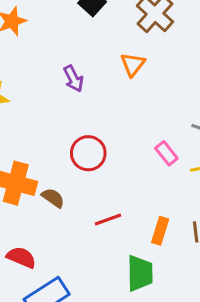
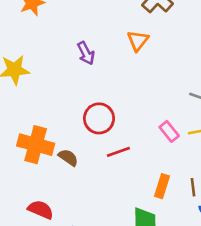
pink rectangle: (166, 153) -> (169, 131), moved
red line: (108, 219) -> (118, 152), moved

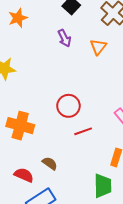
purple arrow: (86, 53) -> (64, 38), moved
brown semicircle: (68, 158) -> (50, 163), moved

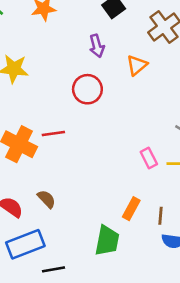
red circle: (68, 106) -> (87, 89), moved
red line: (83, 131) -> (53, 134), moved

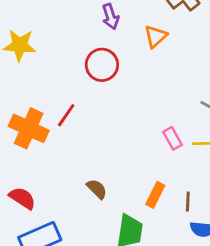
red line: (53, 134) -> (66, 115), turned -45
brown semicircle: (46, 199) -> (97, 189), moved

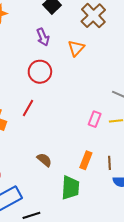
red line: (66, 115) -> (28, 108), moved
pink rectangle: (173, 138) -> (95, 119), turned 56

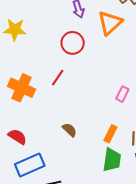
orange triangle: (76, 48) -> (110, 23), size x1.5
green trapezoid: (70, 188) -> (112, 160), moved

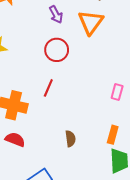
brown semicircle: (70, 130) -> (70, 139), turned 49
red semicircle: (17, 137) -> (15, 140), moved

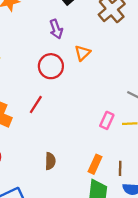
orange triangle: (91, 22) -> (82, 53), moved, size x0.6

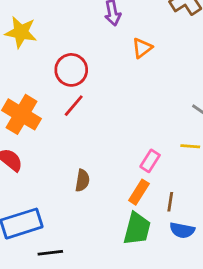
red circle: (51, 66) -> (71, 70), moved
pink rectangle: (107, 120) -> (150, 161), moved

